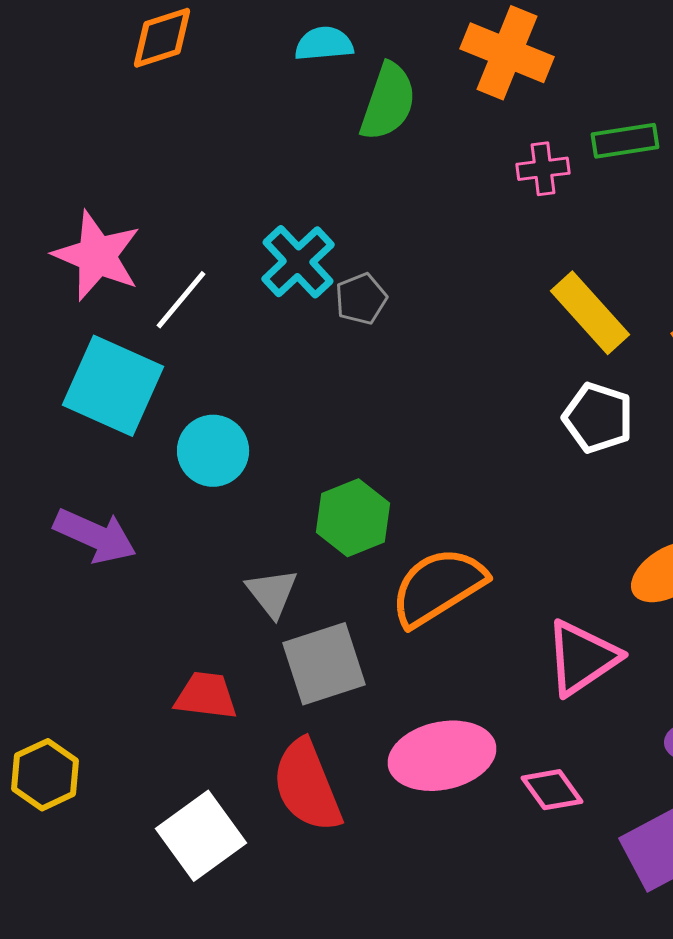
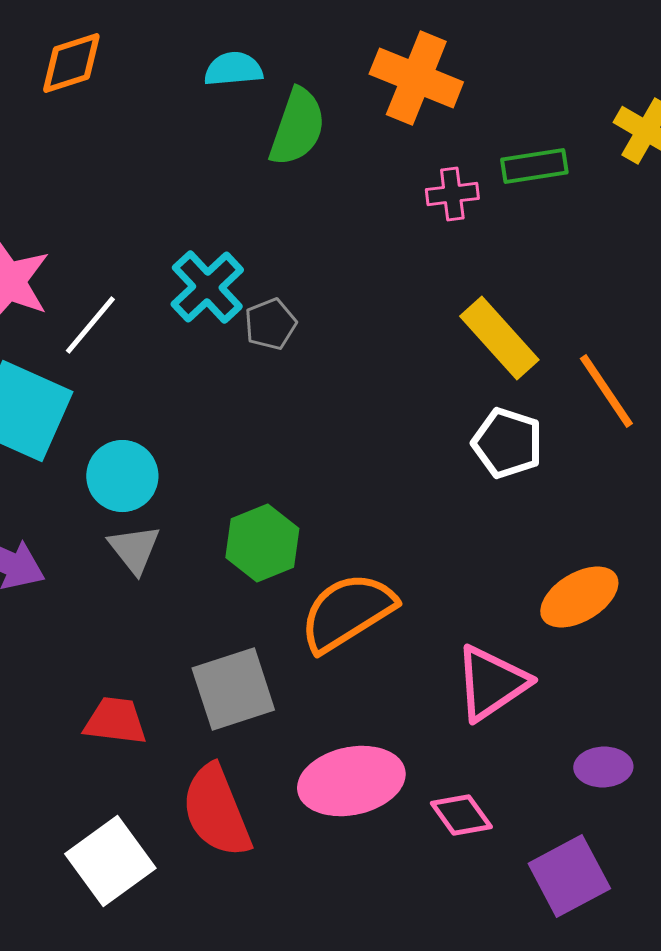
gray triangle: (272, 593) -> (134, 549), moved

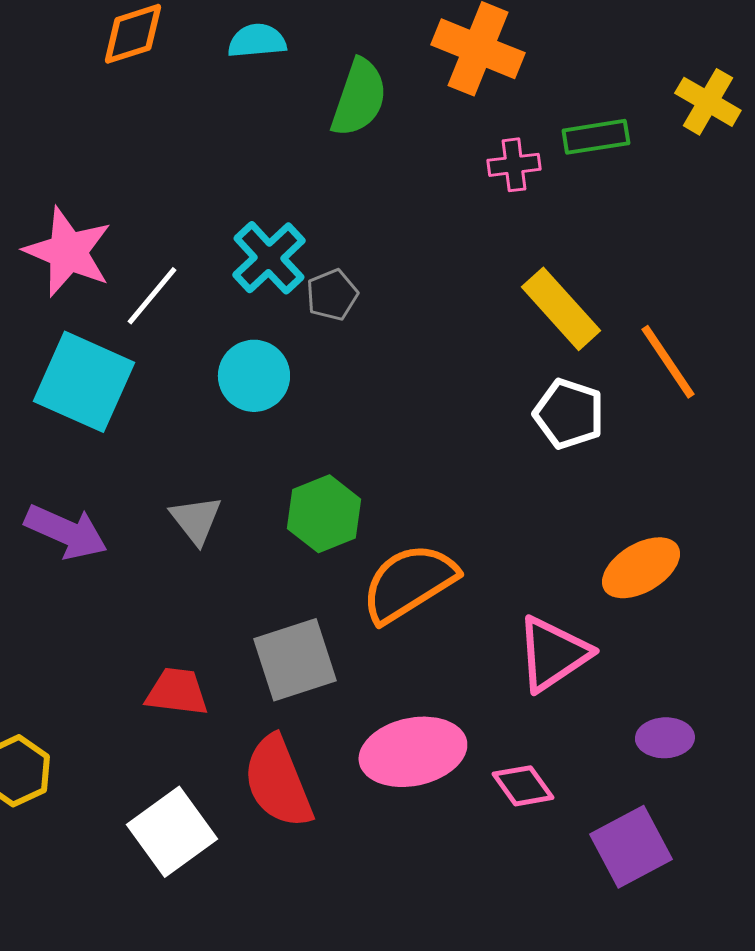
cyan semicircle: (233, 69) -> (257, 41), moved
cyan circle: (122, 476) -> (254, 376), moved

